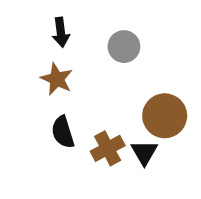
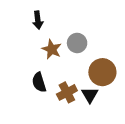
gray circle: (124, 47) -> (77, 43), moved
brown star: (57, 79) -> (52, 49), moved

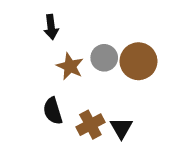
brown circle: (102, 72) -> (138, 61), moved

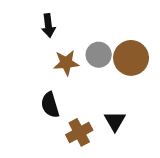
brown star: (70, 66) -> (66, 63), turned -30
brown cross: (90, 125) -> (79, 132), moved

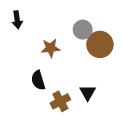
black arrow: (48, 26) -> (17, 20), moved
gray circle: (99, 55) -> (83, 30), moved

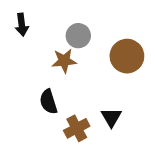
gray circle: (83, 30) -> (78, 36), moved

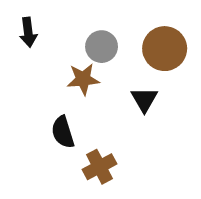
brown circle: (127, 56) -> (165, 49), moved
black triangle: (111, 117) -> (144, 100), moved

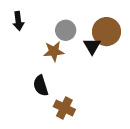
black triangle: (144, 100) -> (92, 46), moved
brown cross: (99, 167) -> (64, 108), turned -36

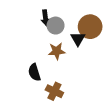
black arrow: (18, 21) -> (46, 18), moved
brown star: (54, 51) -> (57, 51), moved

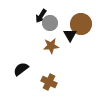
black arrow: (46, 18) -> (41, 16), turned 40
black semicircle: (34, 72) -> (21, 69), moved, turned 70

